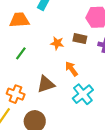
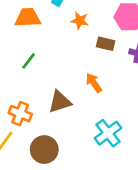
orange star: (57, 43) -> (80, 21), moved
cyan cross: (83, 94) -> (108, 133), moved

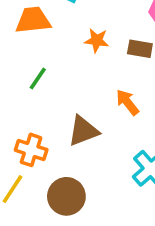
orange star: (80, 21) -> (97, 40), moved

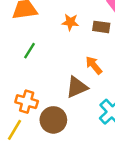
brown triangle: (83, 131) -> (77, 87), moved
brown circle: (66, 196) -> (53, 120), moved

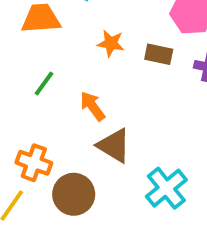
orange arrow: (94, 65) -> (93, 106), moved
brown triangle: (77, 87) -> (114, 146), turned 50

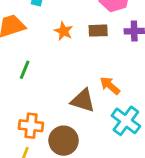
orange star: (111, 43) -> (64, 31), turned 30
orange arrow: (93, 106) -> (110, 86), moved

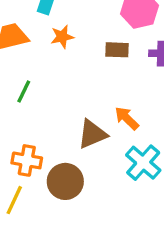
orange star: (64, 31) -> (62, 37), moved, turned 30
brown triangle: (83, 101) -> (92, 134), turned -44

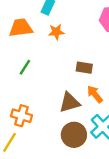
brown rectangle: (117, 50) -> (84, 68), moved
brown circle: (65, 181) -> (74, 135), moved

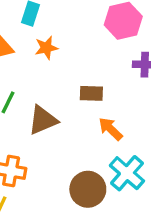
brown triangle: (70, 103) -> (43, 120), moved

